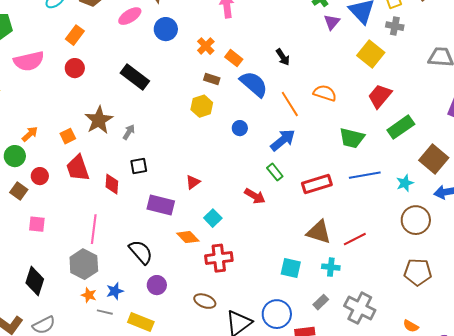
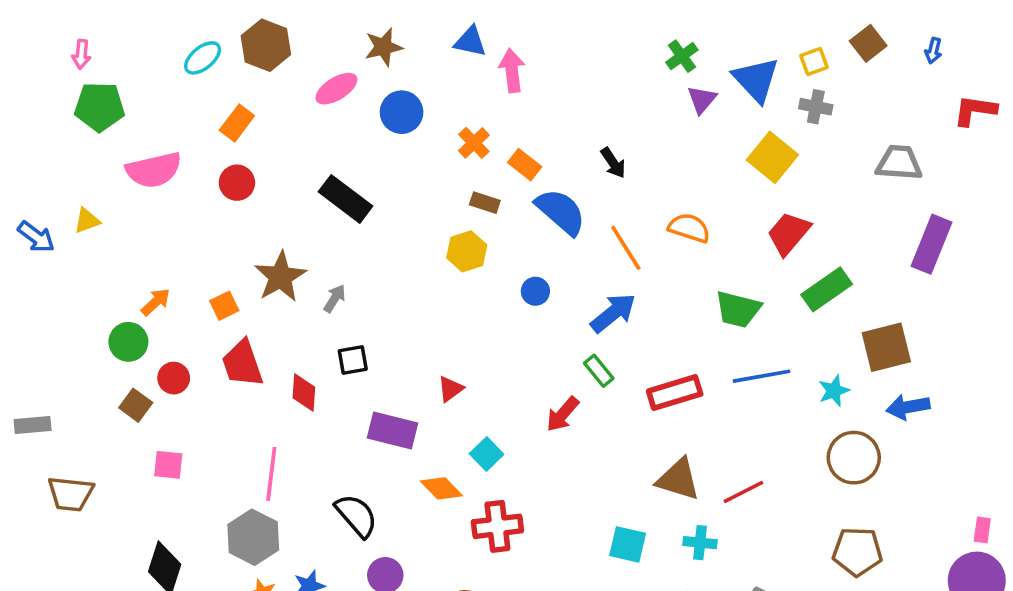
brown square: (434, 159) -> (886, 347), turned 36
red arrow: (255, 196) -> (563, 414), turned 100

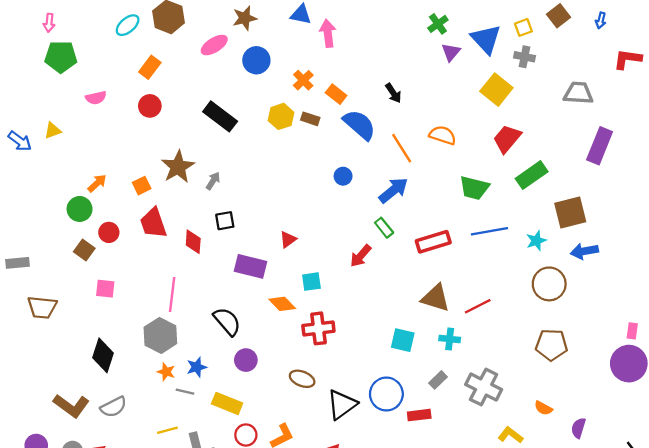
pink semicircle: (154, 170) -> (96, 98), size x0.6
yellow hexagon: (467, 251) -> (281, 116), moved
cyan square: (487, 454) -> (311, 282), turned 36

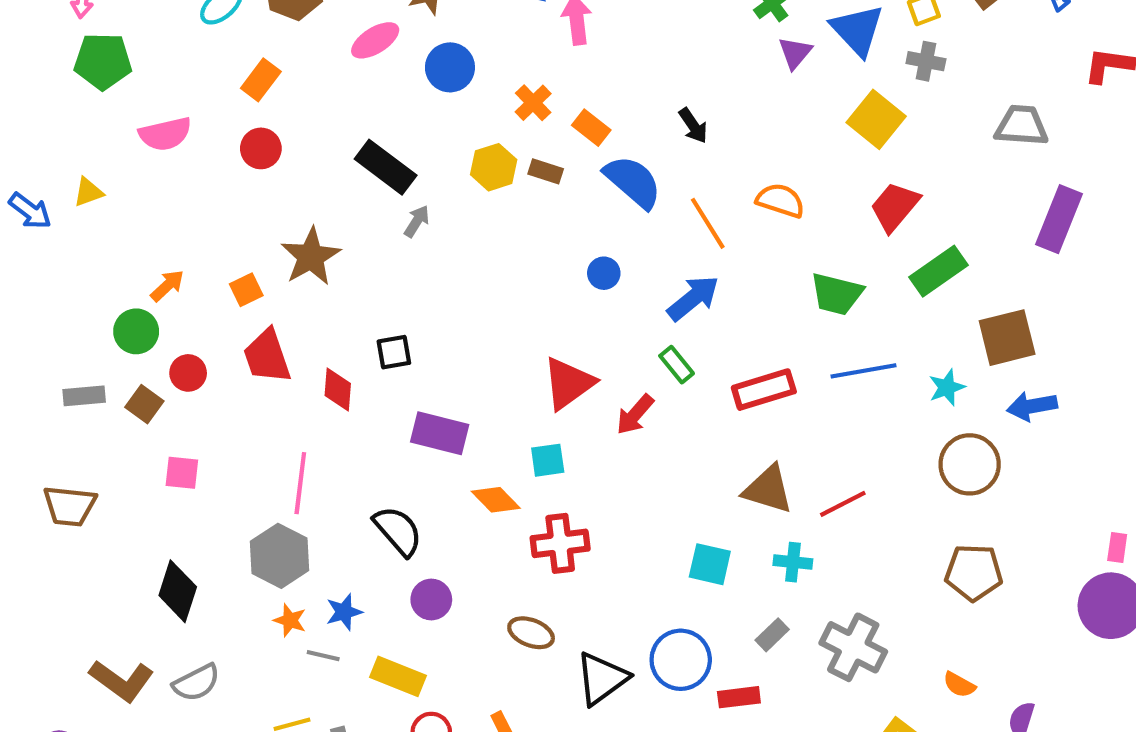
pink semicircle: (96, 98) -> (165, 134), size x1.4
gray arrow: (213, 181) -> (417, 221), moved
red triangle: (288, 239) -> (568, 383), moved, size x1.8
gray rectangle: (17, 263) -> (84, 396), moved

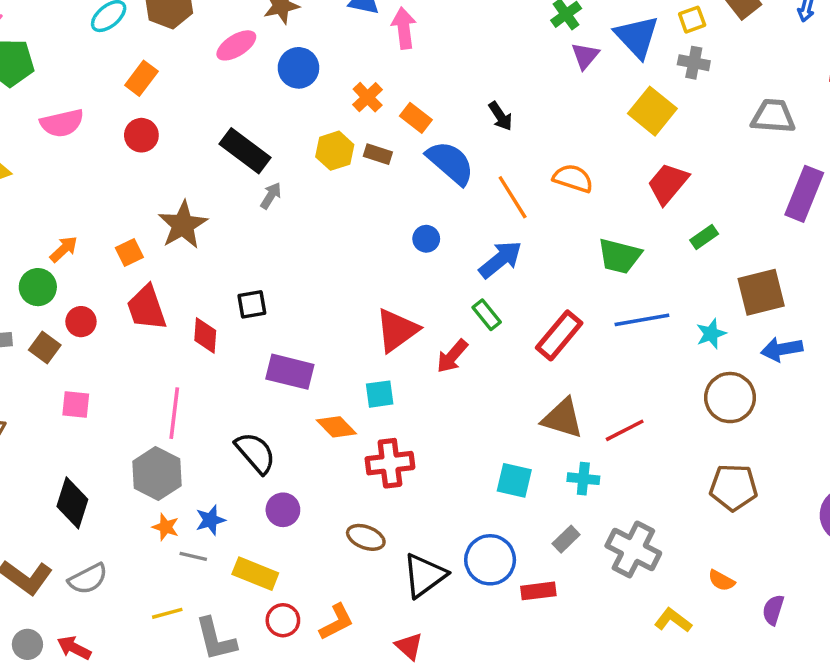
green rectangle: (938, 271) -> (704, 237), size x0.6
red rectangle: (764, 390) -> (559, 335), turned -33

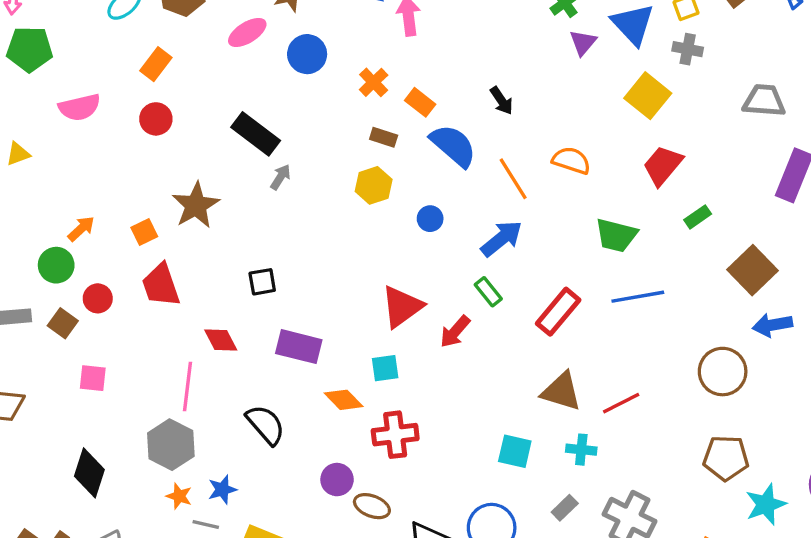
yellow hexagon: (335, 151) -> (374, 185), moved
brown square: (761, 292) -> (752, 270), turned -30
cyan star: (711, 334) -> (766, 504), moved, size x1.4
red diamond: (205, 335) -> (221, 340), moved, turned -32
purple circle: (283, 510) -> (337, 480), moved

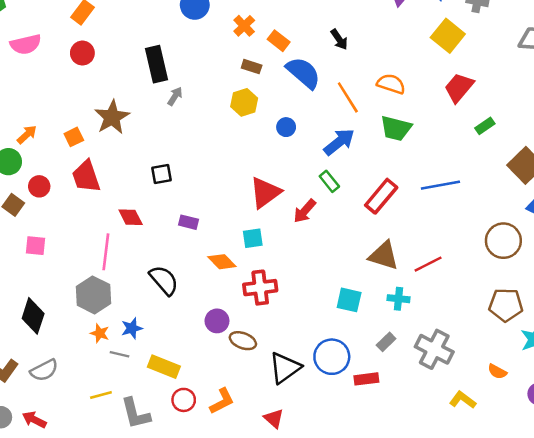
black rectangle: (256, 134) -> (156, 64), turned 40
green trapezoid: (616, 235) -> (396, 128), moved
purple rectangle: (299, 347) -> (189, 222), size x0.6

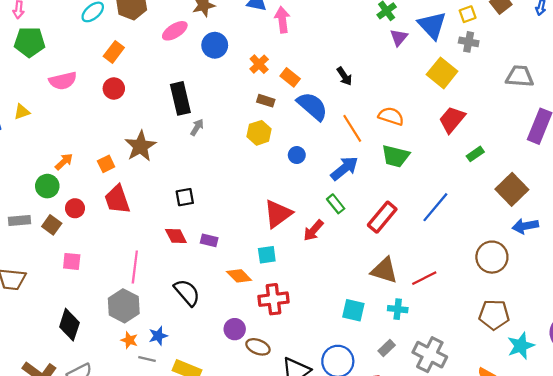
blue line: (440, 185) -> (435, 207), turned -40
red diamond: (131, 217) -> (176, 236), moved

